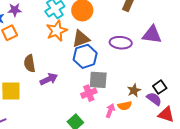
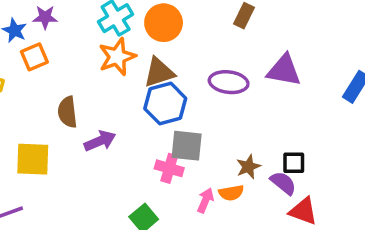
black square: (160, 87) -> (294, 163), turned 32
pink cross: (89, 93) -> (169, 168), turned 35

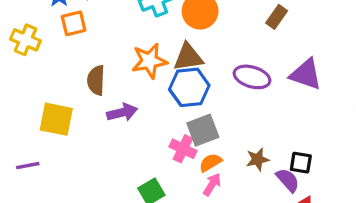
orange star: (117, 57) -> (149, 61), moved
gray square: (187, 146) -> (203, 130), turned -36
orange semicircle: (231, 193) -> (210, 163), moved, turned 150

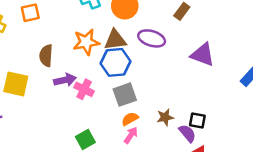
purple ellipse: (252, 77) -> (152, 38), moved
pink cross: (183, 149) -> (84, 89), moved

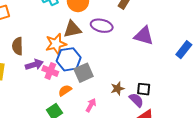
orange star: (86, 42) -> (56, 44), moved
blue hexagon: (115, 62) -> (69, 59), moved
orange semicircle: (130, 119) -> (65, 90), moved

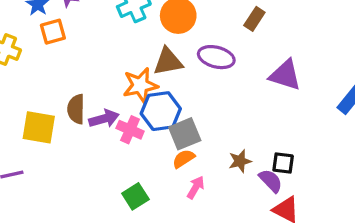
brown semicircle: (18, 46) -> (76, 109), moved
orange semicircle: (65, 90) -> (184, 159), moved

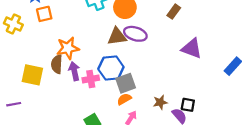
purple ellipse: (216, 57) -> (135, 34), moved
orange star: (140, 85) -> (68, 48), moved
purple arrow: (104, 119) -> (74, 71), turned -90
pink cross: (130, 130) -> (91, 79), turned -35

